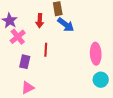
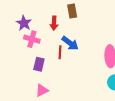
blue arrow: (66, 25) -> (70, 43), moved
pink cross: (18, 37) -> (32, 39), turned -35

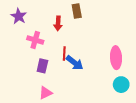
purple star: (24, 23) -> (19, 16), moved
blue arrow: (70, 43) -> (75, 63), moved

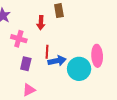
blue arrow: (75, 63) -> (57, 61), turned -48
cyan circle: (121, 85) -> (79, 69), moved, size x1.5

